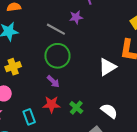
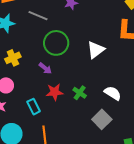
gray line: (56, 29) -> (38, 16), moved
white triangle: (107, 67) -> (96, 50), moved
purple arrow: (53, 81) -> (45, 68), moved

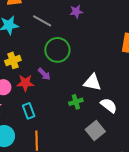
white triangle: (96, 50) -> (92, 82), moved, turned 42
red star: (55, 92) -> (25, 83), moved
green cross: (80, 93) -> (76, 102), turned 32

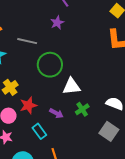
purple arrow: (44, 74) -> (56, 113), moved
white triangle: (92, 82) -> (71, 86), moved

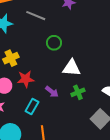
green circle: (50, 65) -> (54, 43), size x0.6
cyan rectangle: (39, 131) -> (32, 106), turned 56

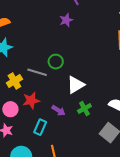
gray line: (36, 16) -> (37, 72), moved
white triangle: (71, 68) -> (76, 85), turned -30

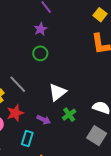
green circle: (56, 62) -> (40, 53), moved
gray line: (37, 72) -> (18, 84), turned 36

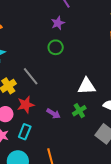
white triangle: (57, 92) -> (86, 86), moved, turned 30
cyan rectangle: (27, 138) -> (25, 132), moved

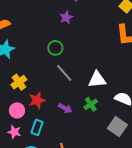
green circle: (56, 47) -> (55, 48), moved
gray line: (31, 76) -> (64, 73), moved

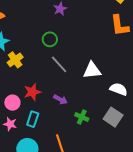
yellow cross: (19, 82) -> (15, 60), moved
green cross: (91, 104) -> (82, 117), moved, turned -32

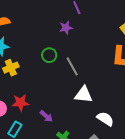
gray line: (59, 64) -> (72, 66), moved

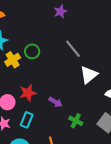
green circle: (49, 55) -> (32, 51), moved
white triangle: (84, 95) -> (89, 75), turned -36

